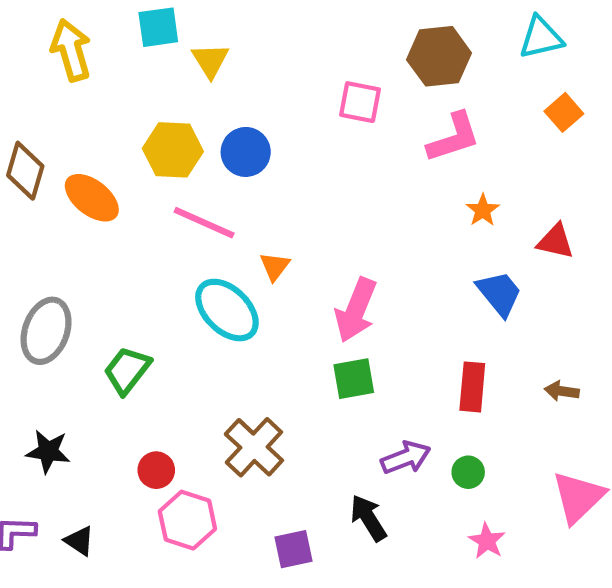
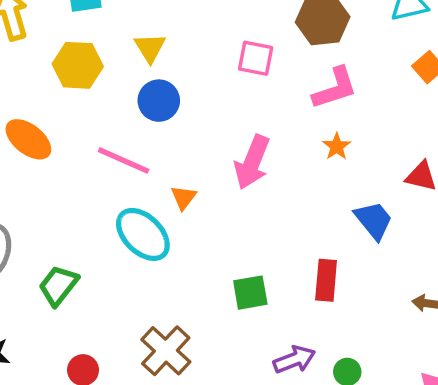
yellow triangle: (210, 60) -> (150, 48), moved
yellow hexagon: (173, 150) -> (78, 65), moved
orange star: (483, 210) -> (337, 146), moved
pink arrow: (356, 310) -> (252, 162), moved
red rectangle: (472, 387) -> (326, 280), moved

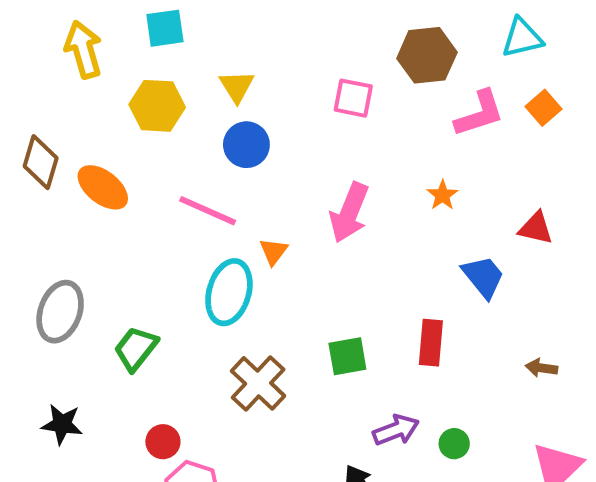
pink L-shape: (335, 88) -> (479, 114), moved
cyan ellipse: (143, 234) -> (229, 292), turned 62
brown cross: (166, 351) -> (258, 383), moved

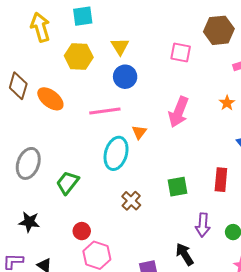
pink line: (208, 211) -> (105, 111), turned -32
brown cross: (258, 383) -> (131, 201), size x0.7
purple arrow: (396, 430) -> (203, 225), turned 115

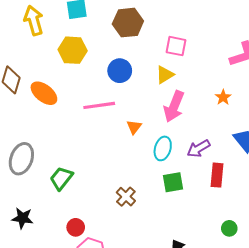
brown hexagon: (219, 30) -> (128, 23), moved
yellow triangle: (120, 46) -> (165, 75), moved, turned 30
cyan ellipse: (116, 153) -> (163, 148), moved, size x0.7
purple arrow: (203, 225) -> (199, 148), moved, turned 55

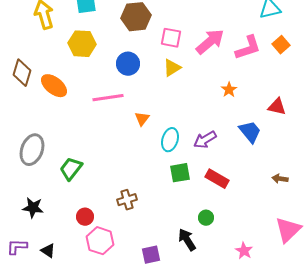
pink square: (176, 46) -> (171, 38), moved
pink arrow: (174, 106) -> (210, 42), moved, turned -152
red rectangle: (217, 175) -> (217, 179), moved, turned -65
brown cross: (126, 197) -> (127, 200), moved, turned 30
green circle: (229, 228) -> (206, 218), moved

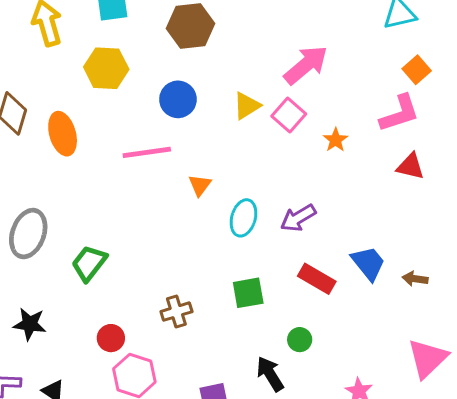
pink square: (171, 38) -> (289, 115), moved, turned 30
pink L-shape: (248, 48) -> (399, 113), moved
orange ellipse: (54, 86) -> (63, 134), turned 36
blue trapezoid: (250, 132) -> (368, 263), moved
green square: (180, 173) -> (248, 293), moved

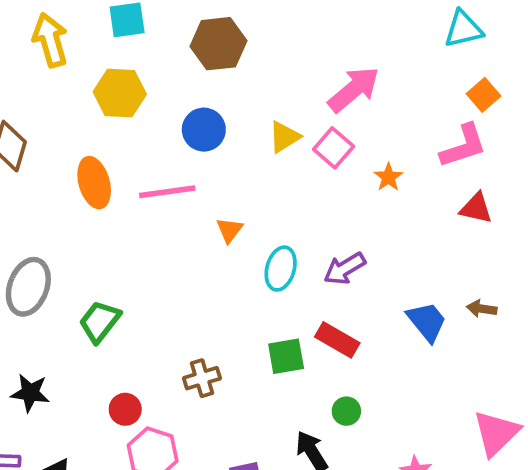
orange ellipse: (63, 134) -> (94, 183), moved
red rectangle: (317, 279) -> (337, 340), moved
brown arrow: (415, 279) -> (482, 309), moved

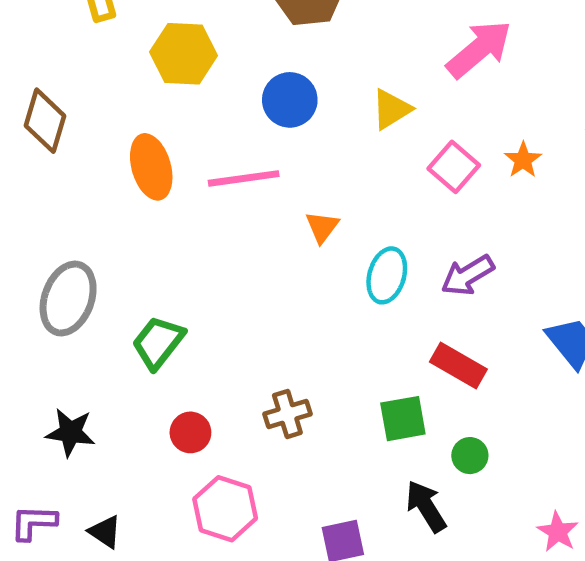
pink square: (334, 148) -> (454, 167), moved
green square: (286, 356) -> (403, 419), moved
red circle: (125, 409) -> (190, 432), moved

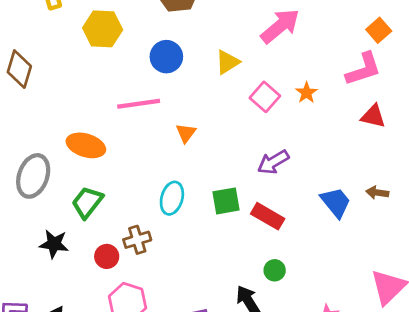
orange ellipse: (151, 167) -> (86, 145), moved, turned -57
cyan ellipse: (387, 275) -> (172, 198), moved
brown cross: (287, 414) -> (137, 240), moved
green square: (403, 419) -> (226, 201), moved
black star: (70, 432) -> (54, 244), moved

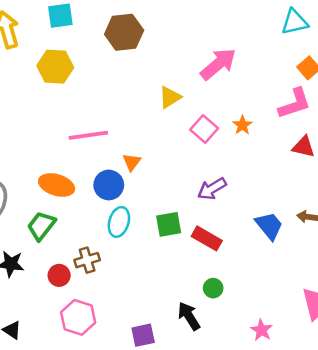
blue circle: (166, 57) -> (109, 185), moved
orange ellipse: (86, 145) -> (57, 185), moved

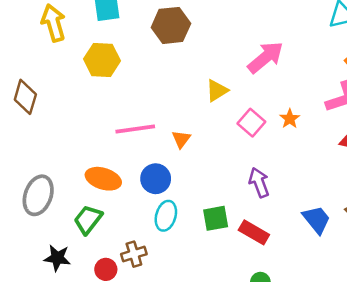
orange triangle: (132, 162) -> (181, 139), moved
purple arrow: (212, 189) -> (259, 183), turned 100

